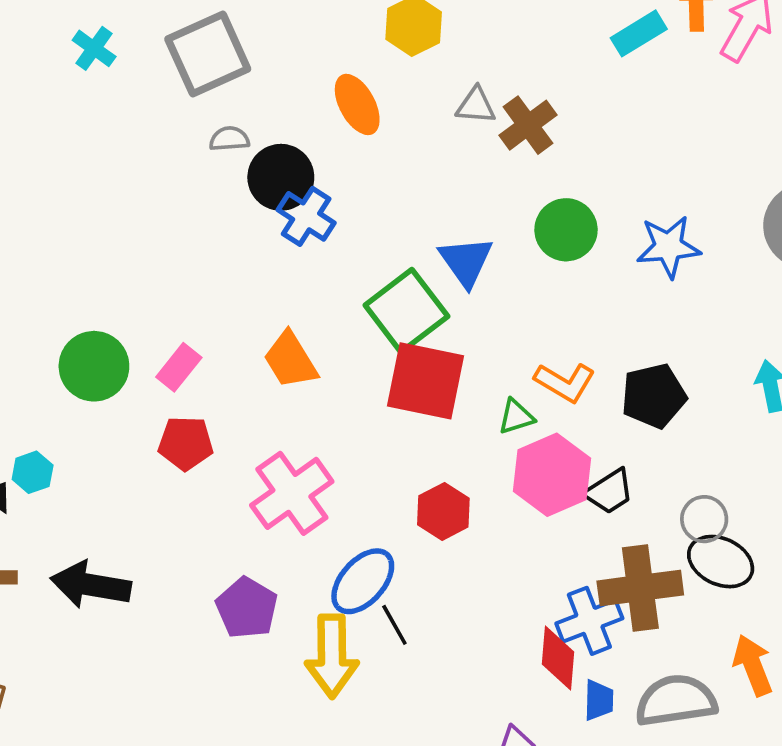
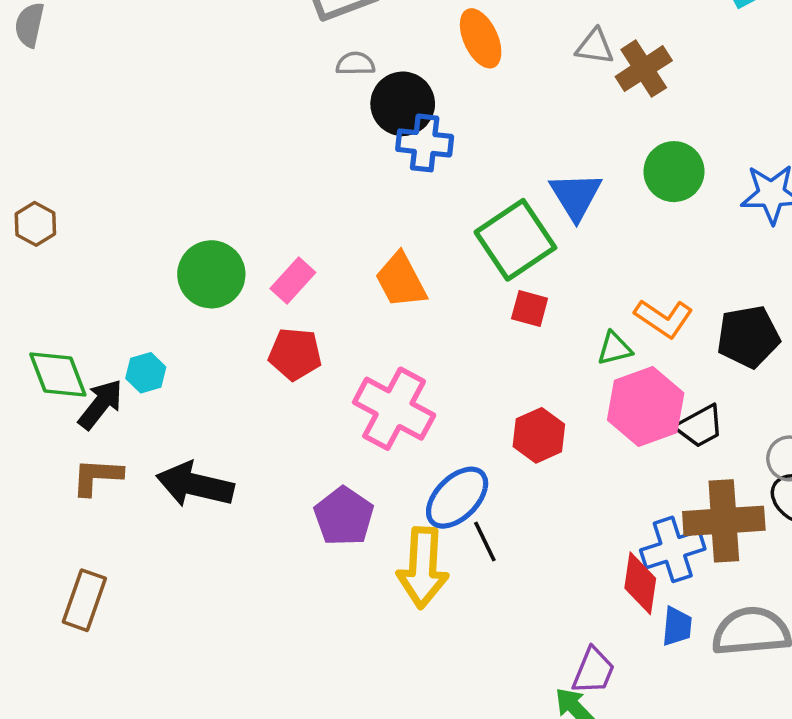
blue cross: (306, 216) -> (425, 143), turned -30
red square: (426, 381) -> (530, 309), size x0.5
pink cross: (292, 493) -> (394, 409), turned -30

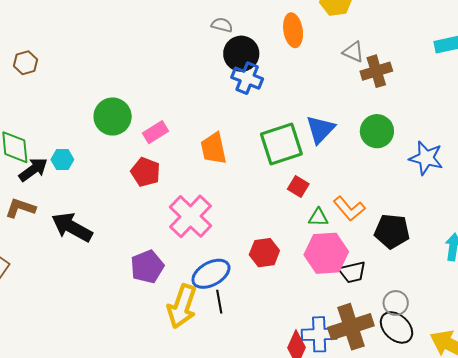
red square: (530, 309) -> (298, 186), moved
brown cross: (724, 521) -> (351, 327), turned -30

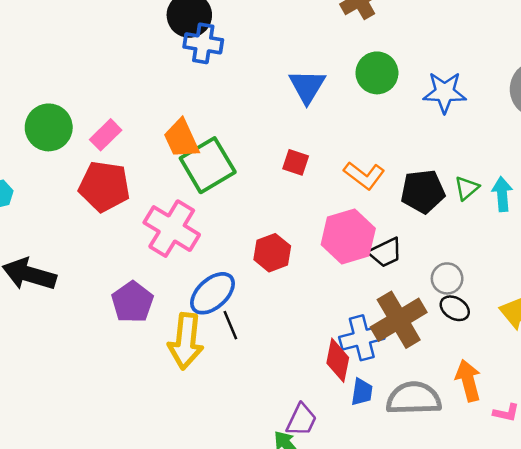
green square: (281, 144) -> (208, 165), moved
red pentagon: (145, 172) -> (104, 186), size x1.4
green triangle: (318, 217) -> (467, 188), moved, turned -30
black ellipse: (396, 327) -> (455, 308), size x0.7

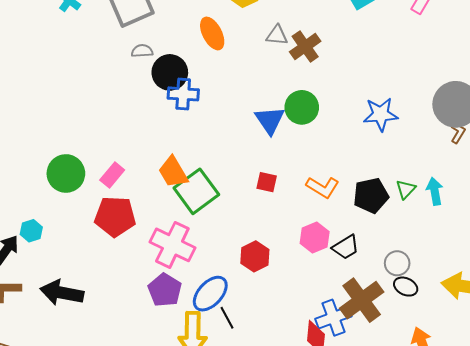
green circle: (377, 73) -> (302, 107), moved
pink hexagon: (348, 237) -> (315, 237), size x0.7
purple pentagon: (132, 302) -> (165, 290), moved

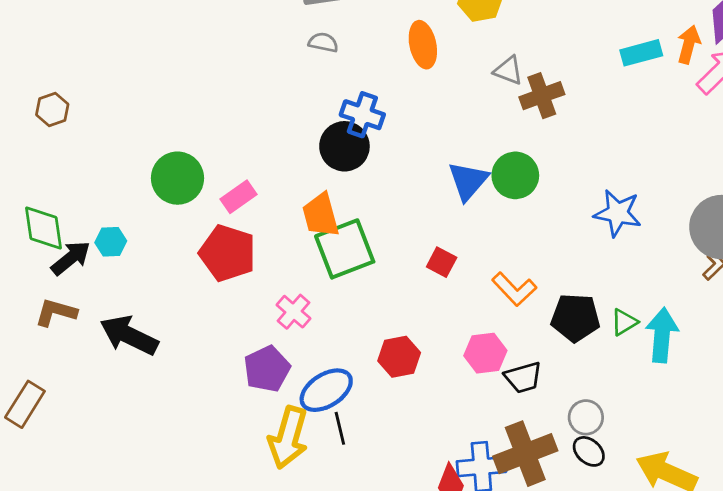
black circle: (170, 72) -> (344, 146), moved
cyan arrow: (435, 191) -> (662, 335), size x1.4
pink cross: (172, 245) -> (294, 312), size x0.6

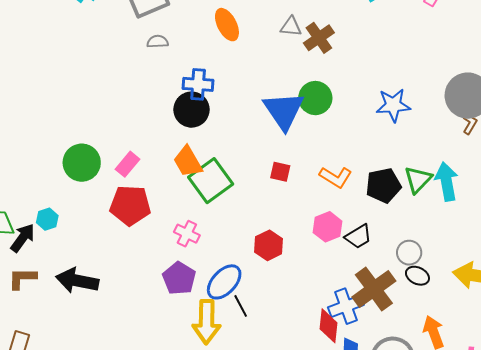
blue triangle: (468, 181) -> (284, 111), size x1.4
green triangle: (624, 322) -> (418, 180), size x1.4

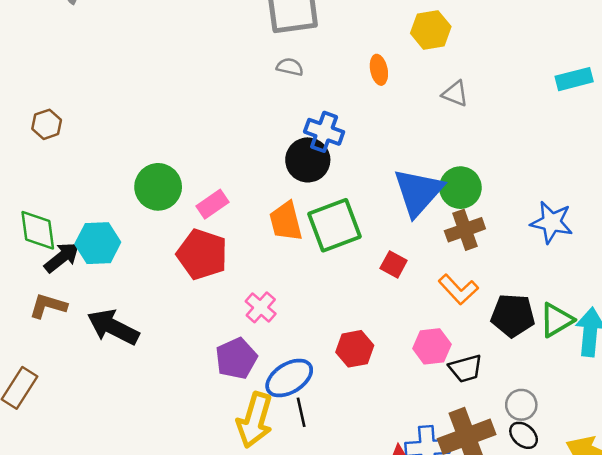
orange ellipse: (227, 25) -> (379, 70), size x0.7
brown cross: (319, 38) -> (465, 230), moved
green square: (211, 181) -> (334, 225), moved
cyan hexagon: (47, 219) -> (98, 243), size x1.6

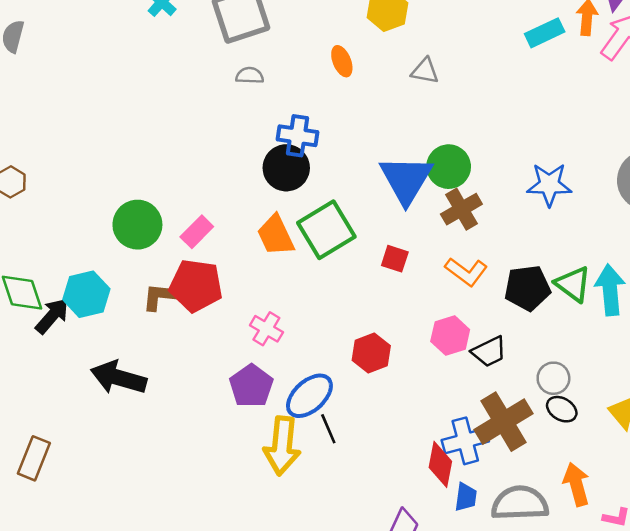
brown L-shape: (48, 306) -> (161, 297), moved
green triangle: (556, 320) -> (573, 284), turned -42

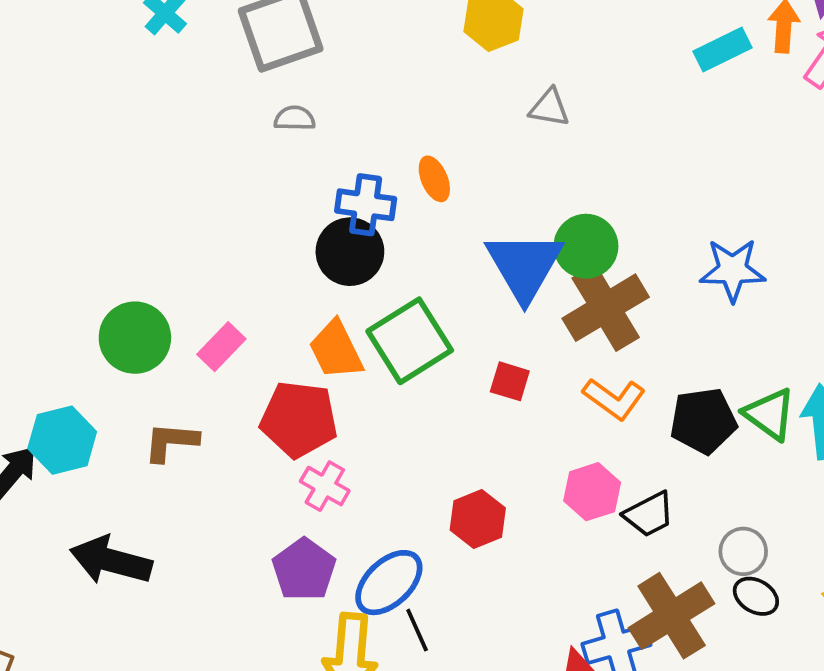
orange ellipse: (342, 61) -> (434, 179), moved
brown cross: (461, 209) -> (606, 308), size x1.4
red pentagon: (196, 286) -> (299, 419), moved

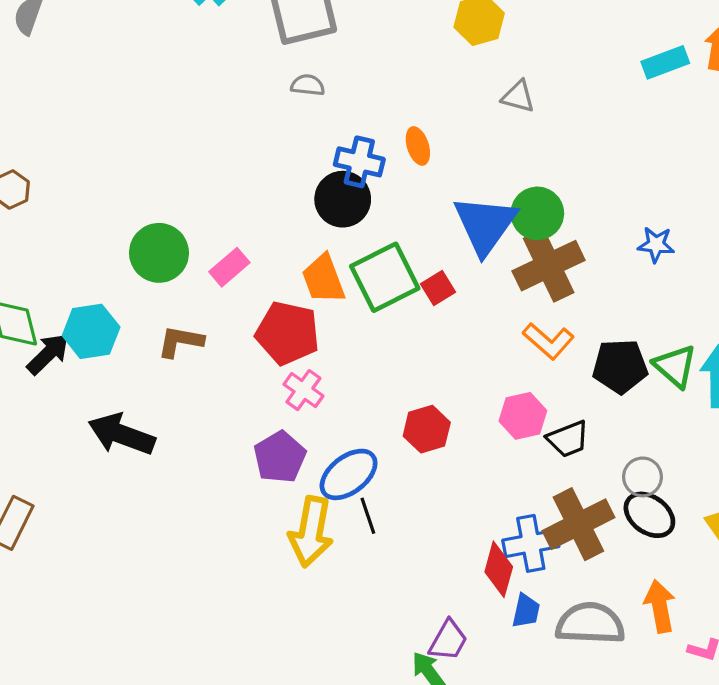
blue star: (733, 270) -> (656, 245), size x0.7
red square: (510, 381) -> (438, 288), moved, turned 36
black ellipse: (756, 596) -> (649, 515), size x1.4

